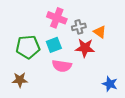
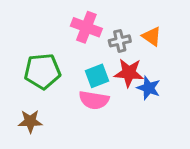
orange triangle: (100, 32) -> (152, 36), moved
cyan square: (54, 45) -> (97, 76), moved
blue star: (110, 84) -> (149, 88), moved

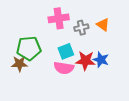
pink cross: (86, 27) -> (59, 18), turned -30
red star: (129, 73) -> (85, 61), moved
brown star: (30, 121) -> (19, 64), moved

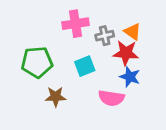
red star: (85, 61) -> (126, 53), moved
brown star: (19, 64) -> (56, 97), moved
pink semicircle: (64, 68) -> (111, 98), moved

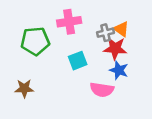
gray cross: (105, 36) -> (105, 33), moved
green pentagon: (37, 62) -> (35, 41), moved
brown star: (56, 97) -> (24, 88), moved

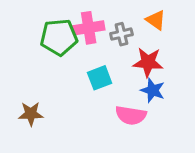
orange triangle: (121, 29) -> (156, 20), moved
gray cross: (105, 33) -> (121, 34), moved
green pentagon: (35, 41) -> (59, 37), moved

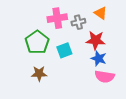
green pentagon: (59, 37) -> (37, 42), moved, turned -30
brown star: (31, 114) -> (39, 74), moved
pink semicircle: (131, 115) -> (105, 77), moved

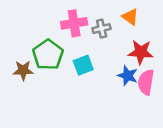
red star: (96, 40) -> (141, 52), moved
brown star: (39, 74) -> (23, 70), moved
pink semicircle: (105, 77) -> (146, 82), moved, turned 90

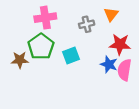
orange triangle: (130, 17) -> (111, 14), turned 32
pink cross: (74, 23) -> (45, 18), moved

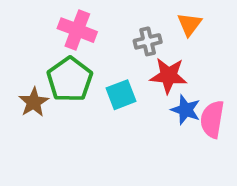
pink cross: (45, 18) -> (77, 30), turned 30
red star: (120, 44) -> (169, 76), moved
brown star: (20, 60) -> (34, 102), turned -30

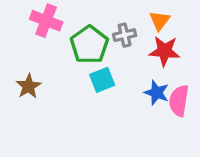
pink cross: (77, 30) -> (46, 21), moved
red star: (169, 76) -> (165, 51), moved
green pentagon: (70, 79) -> (89, 45), moved

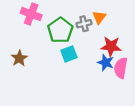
orange triangle: (160, 21) -> (99, 17), moved
red star: (165, 51) -> (111, 46), moved

